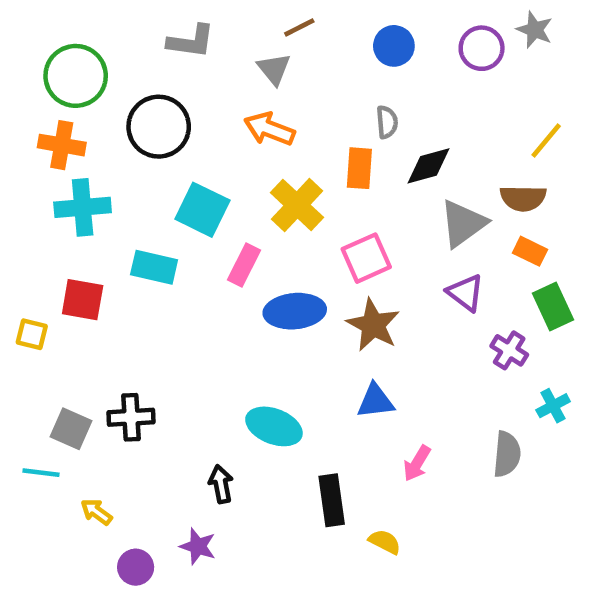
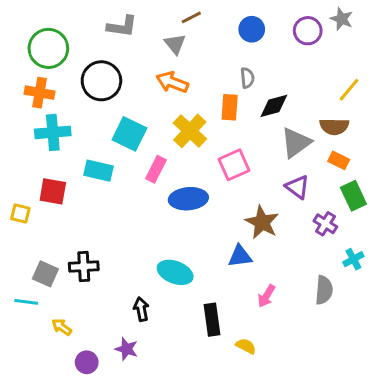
brown star: (373, 325) -> (262, 222), moved

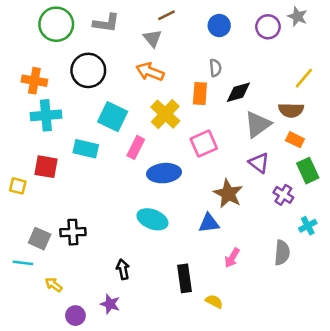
green circle: (48, 48) -> (56, 24), moved
cyan ellipse: (175, 272) -> (152, 219), moved

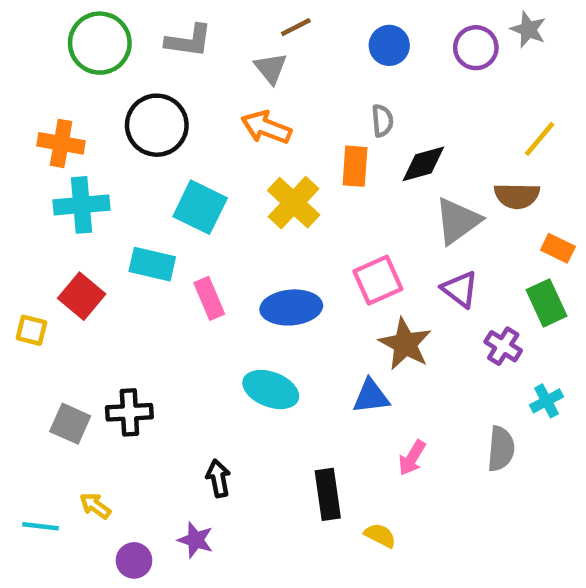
orange rectangle: (295, 140) -> (558, 248), moved
pink square: (204, 144) -> (378, 280), moved
pink rectangle: (136, 147) -> (209, 298), moved, turned -50
red square: (46, 167) -> (82, 296), turned 30
cyan line: (23, 263) -> (41, 526), moved

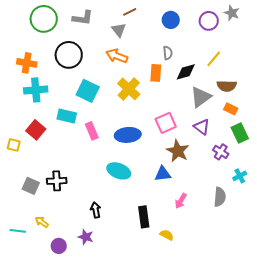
yellow line: (540, 139) -> (214, 59), moved
orange rectangle: (558, 248) -> (231, 109), moved

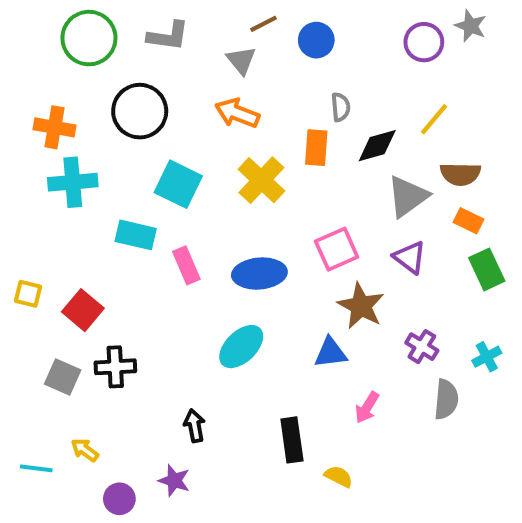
blue circle: (171, 20) -> (316, 40), moved
red square: (36, 130) -> (83, 310), moved
purple cross: (221, 152) -> (422, 347), moved
cyan ellipse: (119, 171) -> (241, 347), turned -65

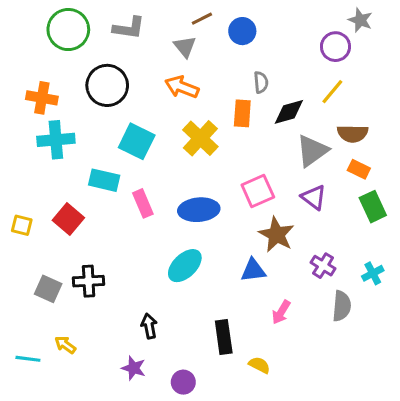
purple circle: (424, 42) -> (335, 47), moved
red square: (83, 310) -> (68, 219), moved
purple circle: (119, 499) -> (183, 382), moved

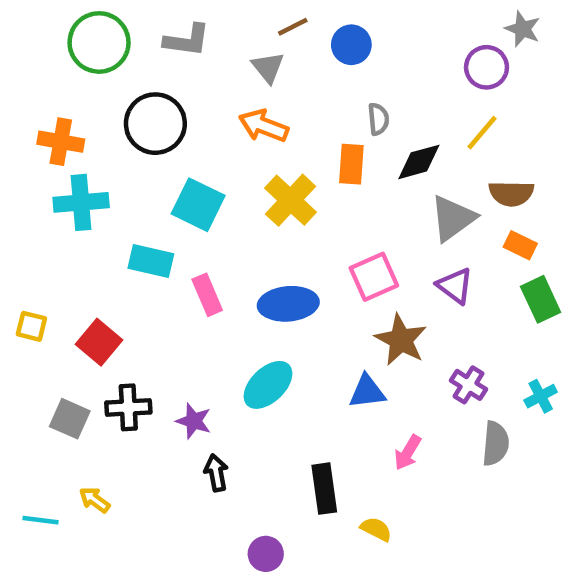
red square: (68, 219) -> (99, 342), moved
purple star: (134, 368) -> (194, 421), moved

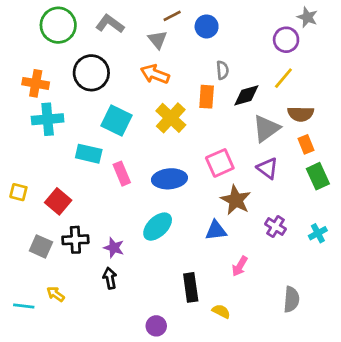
gray L-shape: (187, 40) -> (110, 24), turned -152
orange rectangle: (520, 245) -> (306, 144), turned 42
gray semicircle: (496, 443) -> (291, 299), moved
black arrow: (216, 473) -> (110, 278), moved

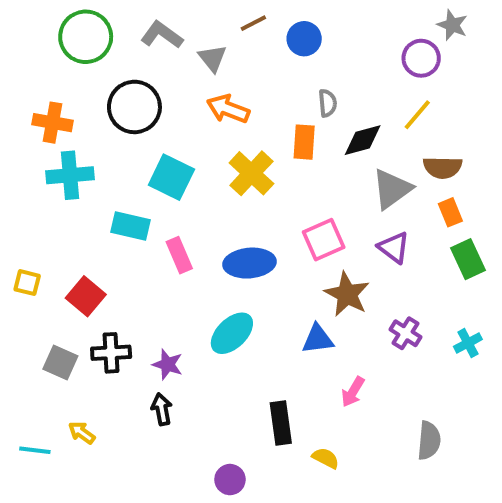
gray triangle: (158, 40) -> (212, 58), moved

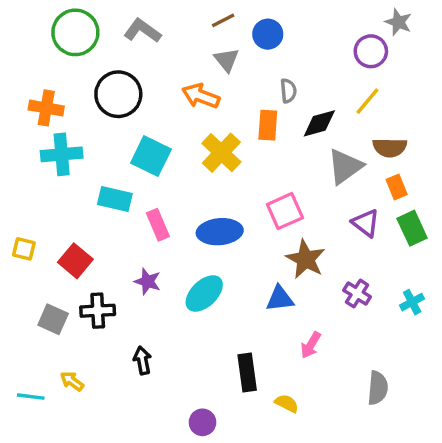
gray triangle: (212, 58) -> (227, 60), moved
purple triangle: (394, 247) -> (366, 223), moved
purple star: (168, 364) -> (148, 281), moved

